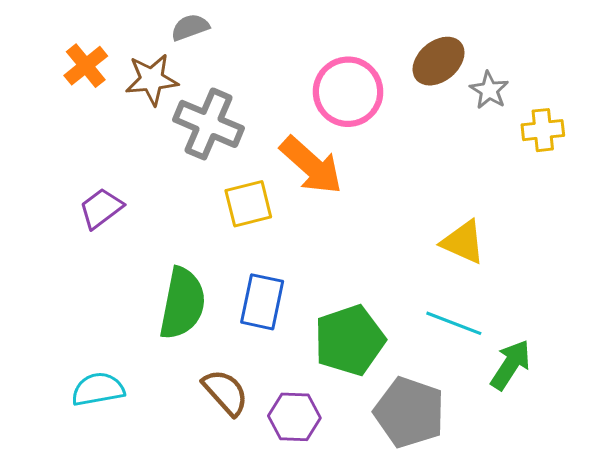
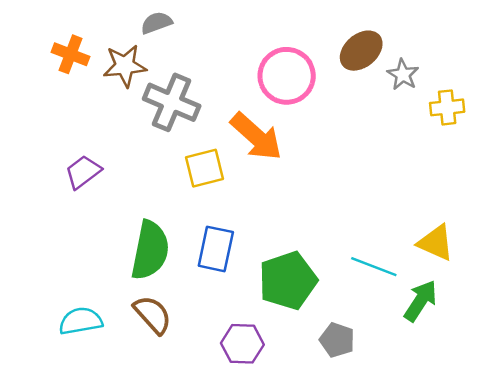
orange cross: (86, 66) -> (70, 54), turned -30
yellow triangle: (463, 242) -> (436, 243), moved
brown semicircle: (225, 392) -> (153, 315), moved
gray pentagon: (409, 412) -> (337, 340), size x0.6

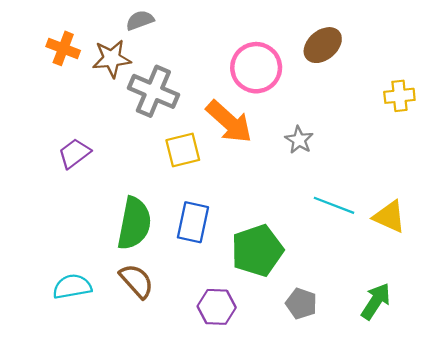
gray star: (403, 75) -> (299, 140), moved
cyan line: (374, 267) -> (334, 205), moved
green arrow: (421, 301) -> (376, 301), moved

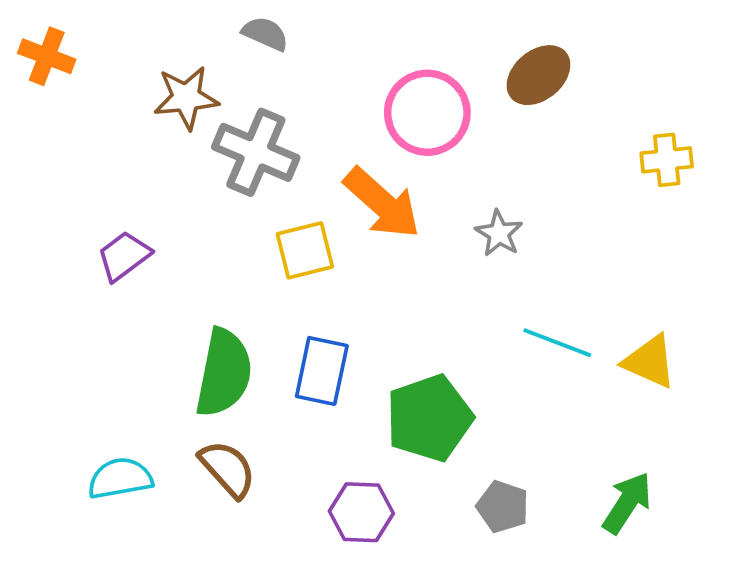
gray semicircle: (140, 20) -> (265, 34), moved, turned 44
orange cross: (63, 48) -> (47, 56), moved

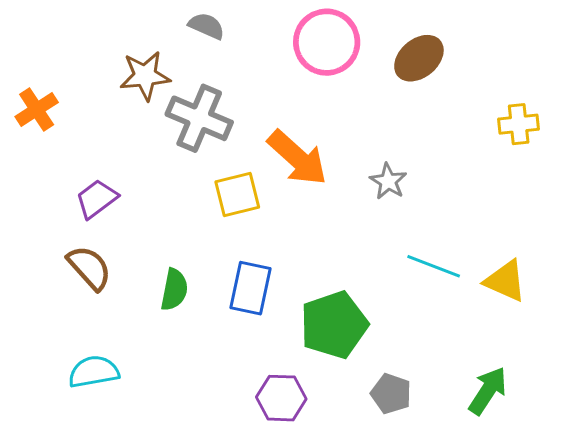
orange cross: (47, 56) -> (37, 109), moved, turned 36
pink circle: (427, 113) -> (327, 42), moved
green semicircle: (224, 373) -> (174, 290), size x0.6
brown semicircle: (228, 469) -> (89, 268), moved

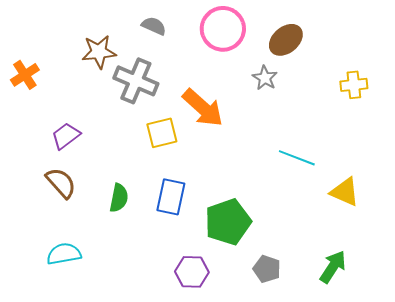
gray semicircle: (207, 26) -> (154, 26), moved
gray star: (388, 181) -> (265, 78), moved
cyan line: (434, 266) -> (297, 158), moved

